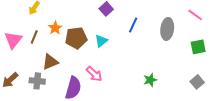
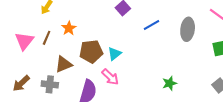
blue line: (133, 25) -> (152, 25), turned 35
brown pentagon: (76, 38) -> (91, 52), moved
cyan triangle: (101, 41) -> (114, 54), moved

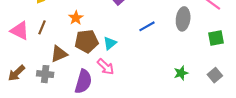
blue line: (152, 25) -> (147, 26), moved
orange star: (69, 28) -> (76, 18), moved
pink triangle: (24, 41) -> (20, 31), turned -42
green star: (170, 83) -> (181, 73), moved

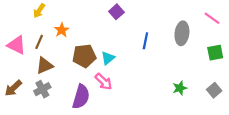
orange star: (76, 18) -> (62, 30), moved
blue line: (147, 26) -> (145, 41), turned -49
brown triangle: (59, 54) -> (44, 66), moved
gray cross: (45, 74) -> (42, 89), turned -35

